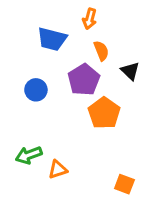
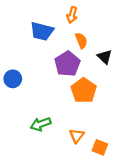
blue circle: (36, 90) -> (13, 79), moved
green arrow: (29, 155) -> (41, 124), moved
orange triangle: (58, 170) -> (77, 136), moved, turned -35

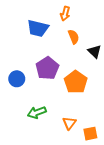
purple pentagon: (67, 64) -> (47, 68), moved
blue circle: (13, 79) -> (17, 79), moved
orange square: (100, 147) -> (90, 134), turned -32

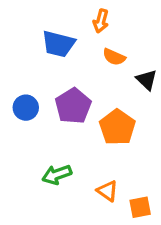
orange semicircle: (74, 37) -> (114, 57), turned 136
blue circle: (17, 79) -> (26, 108), moved
orange triangle: (69, 123) -> (107, 191), turned -32

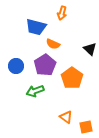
orange semicircle: (114, 57) -> (53, 44), moved
green arrow: (57, 175) -> (35, 91), moved

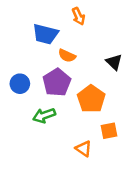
orange arrow: (62, 13) -> (78, 16), turned -40
orange square: (86, 127) -> (109, 131), moved

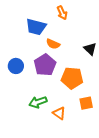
orange pentagon: (91, 99) -> (72, 78), turned -30
green arrow: (44, 115) -> (38, 102), moved
orange triangle: (83, 149) -> (59, 113), moved

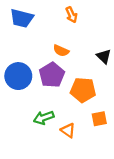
blue trapezoid: (36, 27) -> (22, 18), moved
blue circle: (16, 66) -> (18, 76), size x1.5

